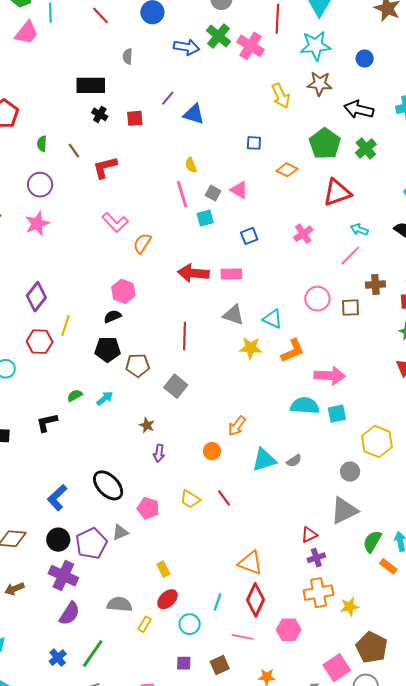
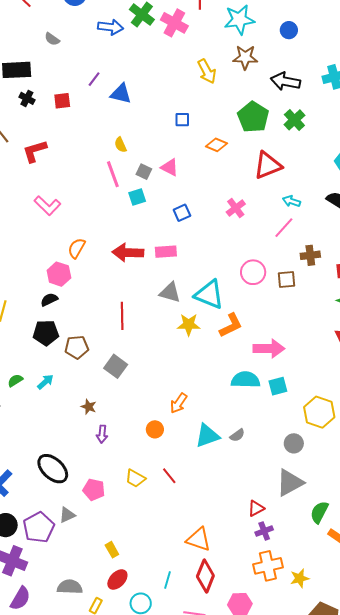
gray semicircle: (128, 56) -> (52, 39), turned -56
orange semicircle: (142, 243) -> (77, 248), moved
cyan triangle: (272, 319) -> (209, 294), size x1.5

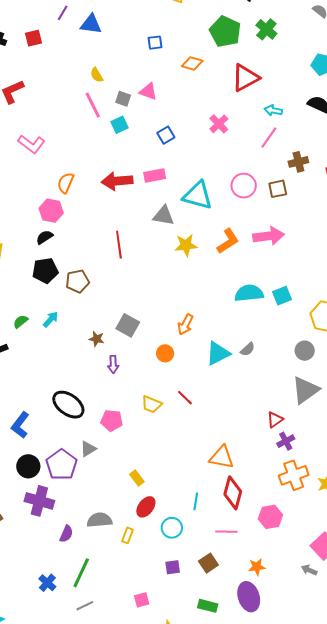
cyan triangle: (209, 294) -> (198, 196), moved
pink arrow: (269, 349) -> (269, 236), moved
gray square: (116, 366) -> (128, 325), moved
purple semicircle: (20, 598) -> (66, 534), moved, size x0.7

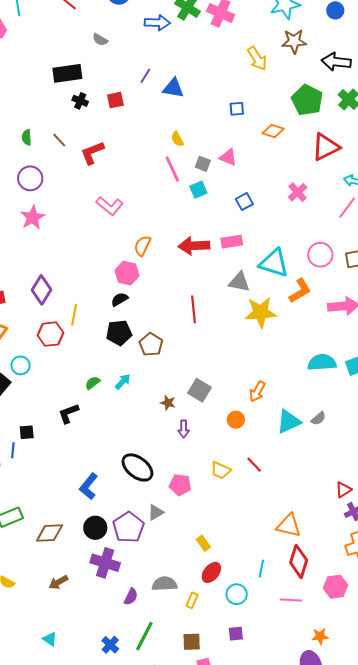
orange L-shape: (228, 241) -> (300, 291), moved
yellow star: (186, 245) -> (261, 312), size x1.4
brown pentagon: (78, 281) -> (151, 345), turned -30
brown square: (208, 563) -> (192, 642), moved, turned 30

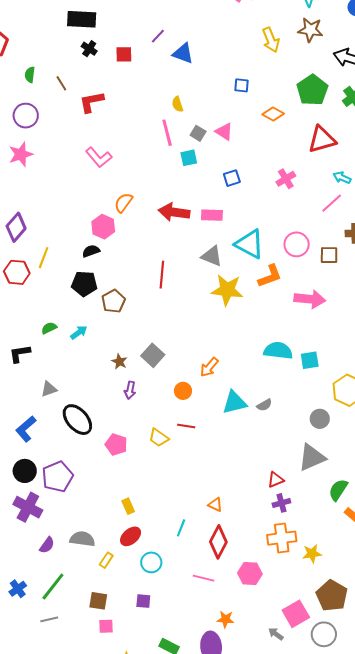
red line: (254, 465) -> (186, 426), moved, turned -48
gray triangle: (156, 512) -> (49, 389), moved
orange triangle: (289, 525) -> (215, 505), size x0.6
cyan line: (261, 569) -> (181, 528), moved

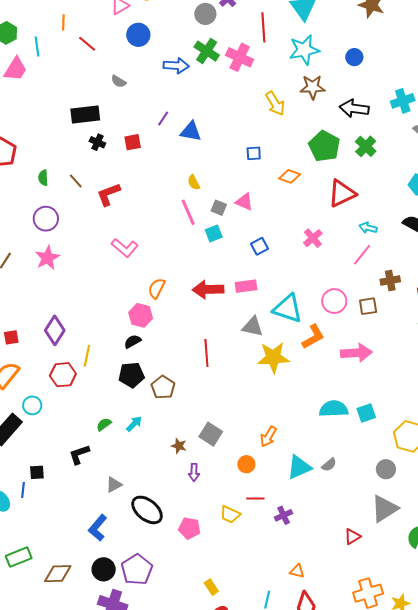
purple cross: (281, 503) -> (284, 515), moved

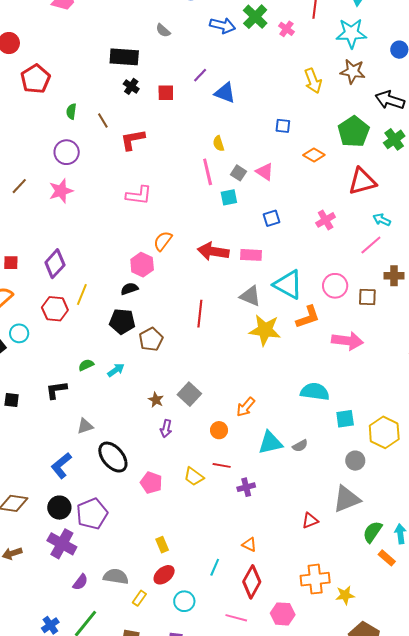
pink cross: (240, 57) -> (286, 29), size x0.6
pink L-shape: (125, 248) -> (139, 195), turned -44
cyan square: (366, 413) -> (345, 419), moved

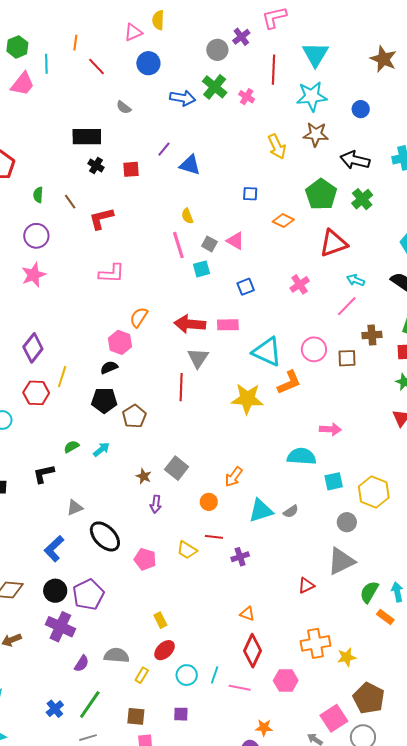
gray triangle: (250, 296) -> (198, 358), moved, turned 45
pink arrow: (347, 341) -> (330, 429), moved, size x0.7
cyan line: (215, 567) -> (215, 675), moved

